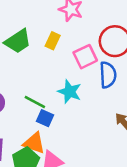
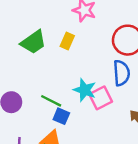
pink square: (85, 57) -> (101, 98), moved

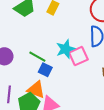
cyan star: (85, 90) -> (65, 49), turned 30

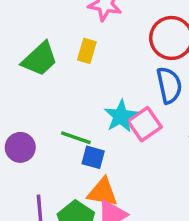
orange triangle: (36, 90) -> (103, 192), moved

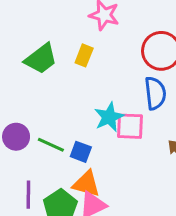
pink square: (145, 124) -> (130, 126), turned 32
green line: (76, 138) -> (51, 145), moved

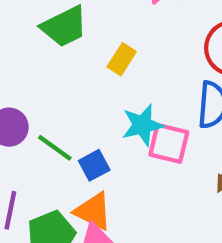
yellow rectangle: (84, 55) -> (122, 59), moved
blue square: (81, 152) -> (94, 165), turned 30

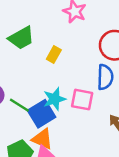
cyan star: (143, 125) -> (55, 99), moved
blue square: (94, 165) -> (42, 114), size x1.6

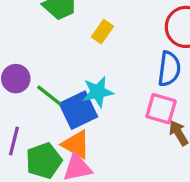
pink square: (82, 100) -> (161, 109), moved

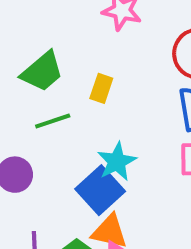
green line: (49, 96) -> (53, 121), moved, turned -40

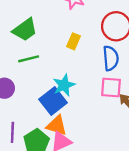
yellow rectangle: (101, 88) -> (74, 41), moved

